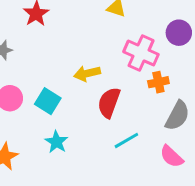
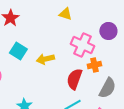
cyan square: (48, 101) -> (18, 51), moved
red semicircle: (109, 103) -> (74, 79), moved

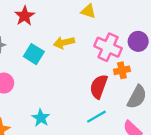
purple circle: (108, 31) -> (138, 41), moved
yellow arrow: (45, 59) -> (64, 43), moved

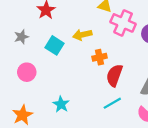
pink cross: (108, 47) -> (123, 23), moved
orange cross: (122, 70) -> (99, 57), moved

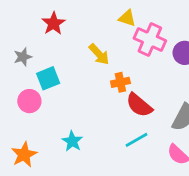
yellow arrow: (82, 35) -> (99, 54), turned -120
cyan square: (55, 45) -> (48, 78), moved, turned 36
red semicircle: (114, 75) -> (139, 105), turned -70

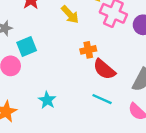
yellow arrow: (99, 54) -> (70, 14), moved
cyan line: (136, 140) -> (102, 99), turned 54

